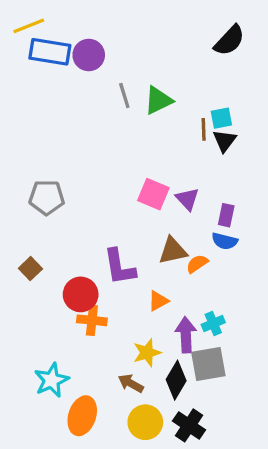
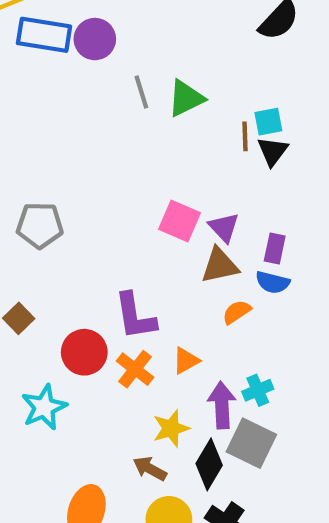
brown triangle: (173, 251) -> (220, 265), moved
orange cross: (92, 320) -> (135, 369), moved, turned 32
gray square: (208, 364) -> (251, 443), turned 36
cyan star: (51, 380) -> (44, 407), moved

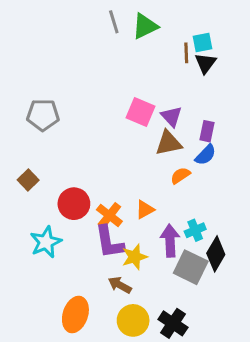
blue semicircle: (273, 282) -> (205, 155), turned -60
purple L-shape: (135, 316) -> (109, 242), moved
black diamond: (209, 464) -> (216, 254), moved

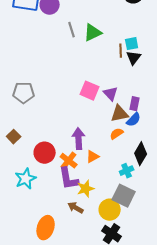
brown triangle: (169, 143) -> (120, 114), moved
purple arrow: (170, 241) -> (79, 139), moved
black diamond: (216, 254) -> (141, 154), moved
yellow circle: (133, 320) -> (110, 210), moved

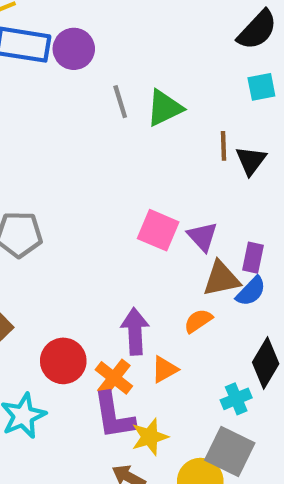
cyan square: (132, 44) -> (261, 87), moved
orange semicircle: (117, 134) -> (198, 321), moved

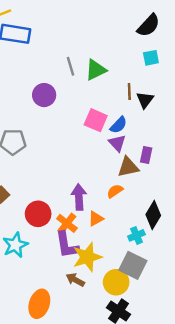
purple circle: (74, 49) -> (44, 95), moved
pink square: (158, 230) -> (96, 120), moved
blue semicircle: (251, 291) -> (118, 125), moved
yellow star: (150, 437) -> (87, 257), size x1.4

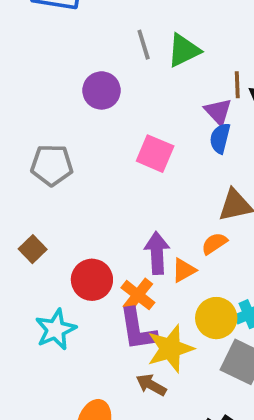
pink square: (96, 120) -> (155, 154), moved
blue semicircle: (118, 125) -> (220, 138), turned 150
purple triangle: (117, 143) -> (218, 112), moved
orange triangle: (96, 219) -> (184, 270), moved
yellow circle: (116, 282) -> (216, 318), moved

